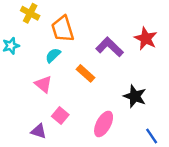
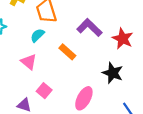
red star: (146, 39) -> (123, 39), moved

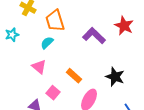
red star: (123, 39) -> (124, 26), moved
orange rectangle: (67, 52) -> (74, 76), moved

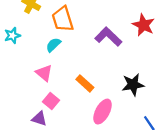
black star: (115, 77) -> (133, 85), turned -30
pink square: (53, 93) -> (51, 101), moved

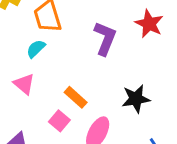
purple L-shape: (108, 37) -> (105, 38), turned 68
pink square: (51, 101) -> (59, 121), moved

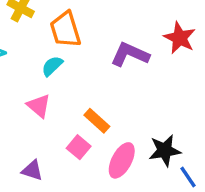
purple L-shape: (105, 38) -> (130, 54), turned -88
black star: (136, 99) -> (165, 150), moved

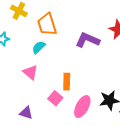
orange rectangle: (97, 121) -> (67, 82), turned 49

